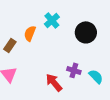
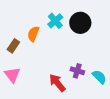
black circle: (86, 32) -> (80, 23), moved

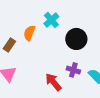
black circle: (80, 23) -> (76, 39), moved

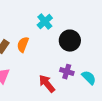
orange semicircle: (29, 33) -> (23, 45), moved

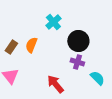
purple cross: (67, 72) -> (77, 62), moved

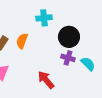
cyan cross: (53, 22) -> (44, 18), turned 35
cyan semicircle: (97, 78) -> (88, 64), moved

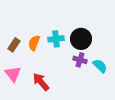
cyan cross: (44, 18) -> (56, 39), moved
red arrow: (46, 80) -> (41, 82), moved

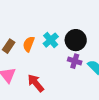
cyan cross: (56, 39) -> (51, 40), turned -35

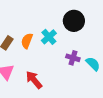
black circle: (76, 40) -> (74, 21), moved

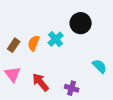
purple cross: (73, 58) -> (72, 88), moved

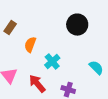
cyan cross: (56, 39) -> (52, 62), moved
brown rectangle: (14, 45) -> (10, 28), moved

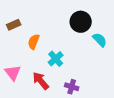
brown rectangle: (10, 28) -> (14, 25), turned 32
cyan semicircle: (96, 68) -> (100, 40), moved

